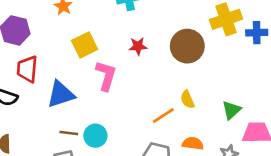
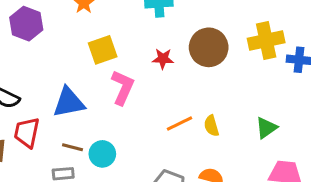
brown circle: (187, 46) -> (209, 47), moved
red trapezoid: (27, 69) -> (27, 133), moved
green triangle: (231, 110) -> (266, 128), moved
orange line: (163, 116) -> (180, 123), moved

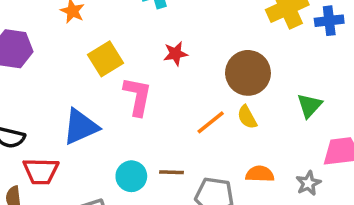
brown circle: (209, 47) -> (248, 73), moved
red trapezoid: (27, 133) -> (41, 171), turned -88
brown line: (73, 147) -> (171, 172), moved

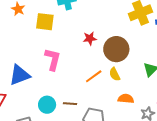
red star: (176, 54) -> (90, 38), moved
yellow square: (106, 59) -> (45, 22), moved, turned 36
orange semicircle: (260, 174) -> (126, 99), moved

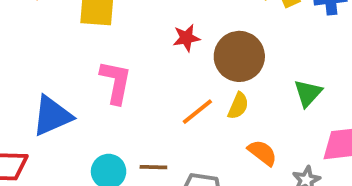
yellow semicircle: (115, 74) -> (238, 106), turned -128
orange semicircle: (126, 99) -> (262, 153), turned 35

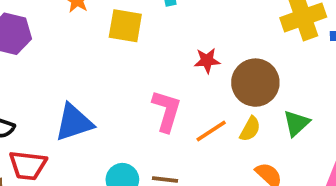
pink L-shape: (116, 82) -> (167, 111), moved
green triangle: (308, 93) -> (296, 123), moved

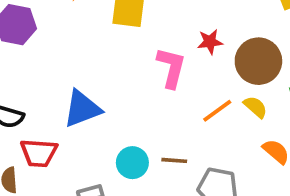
pink L-shape: (167, 111) -> (171, 68), moved
yellow semicircle: (250, 129) -> (255, 107), turned -75

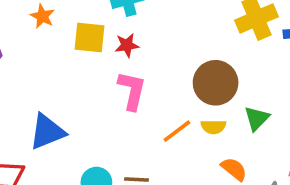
red star: (210, 42) -> (127, 45), moved
yellow semicircle: (255, 107) -> (213, 127), turned 140

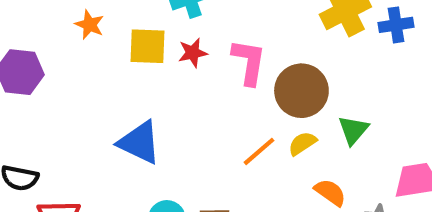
pink L-shape: (132, 91) -> (249, 62), moved
yellow semicircle: (213, 127) -> (302, 143), turned 150
blue triangle: (47, 132) -> (139, 142), moved, turned 51

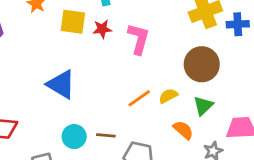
brown circle: (301, 91) -> (202, 64), moved
green triangle: (353, 130) -> (203, 106), moved

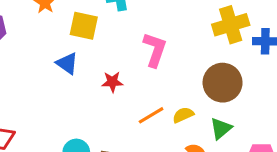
red star: (102, 29) -> (112, 82), moved
blue triangle: (61, 84) -> (67, 63), moved, size x0.7

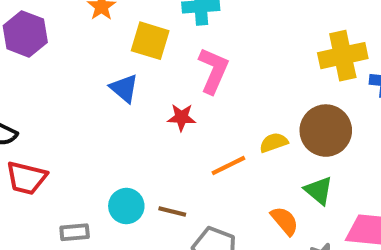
pink L-shape: (155, 50) -> (213, 71), moved
yellow semicircle: (183, 115) -> (274, 143), moved
green triangle: (221, 128) -> (319, 190), turned -45

